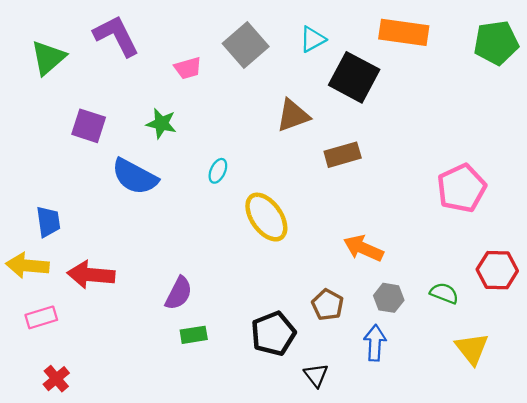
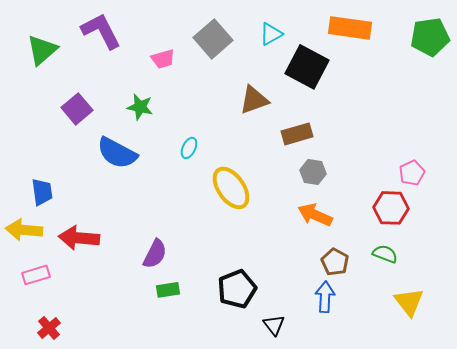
purple square: (89, 126) -> (77, 109), turned 32
pink pentagon: (461, 188) -> (412, 173), moved, size x0.6
red hexagon: (497, 270) -> (391, 208), moved
gray hexagon: (389, 298) -> (313, 172), moved
brown pentagon: (328, 305) -> (335, 262), moved

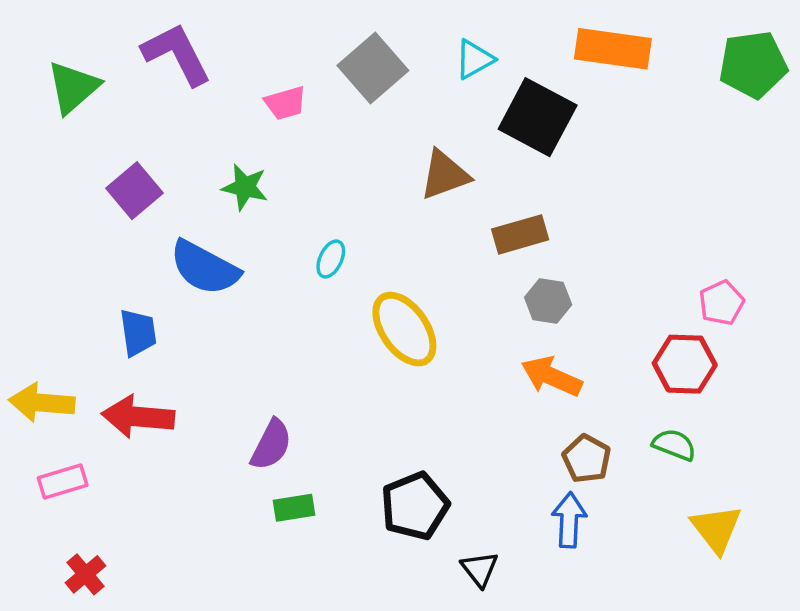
blue trapezoid: (42, 192) -> (138, 333), moved

